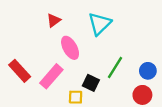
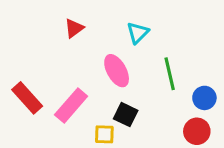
cyan triangle: (100, 24) -> (138, 33), size x0.7
pink ellipse: (70, 48) -> (117, 71), moved
green line: (115, 68) -> (170, 74), moved, turned -45

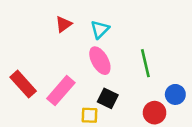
cyan triangle: (138, 33) -> (100, 29), moved
blue circle: (204, 98) -> (175, 94), moved
red circle: (197, 131) -> (155, 113), moved

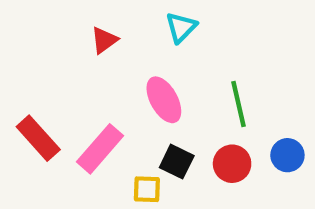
cyan triangle: (100, 29) -> (181, 27), moved
red circle: (155, 113) -> (232, 164), moved

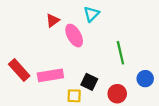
pink ellipse: (164, 100) -> (74, 36), moved
pink rectangle: (100, 149) -> (50, 75), turned 40
red circle: (232, 164) -> (117, 94), moved

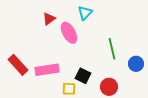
blue circle: (145, 79) -> (136, 64), moved

